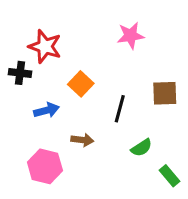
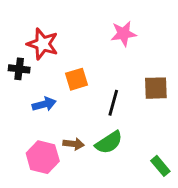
orange square: (81, 84) -> (76, 79), turned 30
brown arrow: (82, 140) -> (74, 144), moved
green semicircle: (141, 148) -> (109, 142), moved, size x1.4

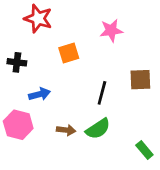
red star: (43, 44) -> (38, 19), moved
orange square: (76, 79) -> (69, 53), moved
pink hexagon: (43, 157) -> (18, 125), moved

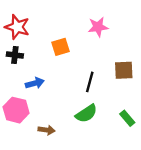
red star: (38, 19) -> (17, 27), moved
brown arrow: (66, 130) -> (46, 130), moved
green rectangle: (144, 150) -> (127, 118), moved

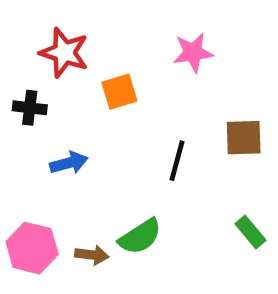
red star: (17, 27) -> (64, 53), moved
pink hexagon: (16, 110) -> (32, 248), moved
green semicircle: (86, 114) -> (140, 237), moved

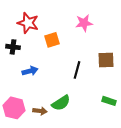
green rectangle: (251, 232) -> (109, 101), turned -32

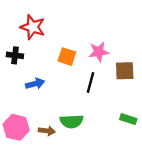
pink star: (84, 23) -> (99, 52), moved
orange square: (52, 40) -> (67, 57), moved, turned 35
green semicircle: (61, 103) -> (72, 121), turned 30

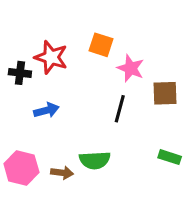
red star: (33, 27) -> (51, 57), moved
pink star: (99, 52) -> (131, 68), turned 30
orange square: (67, 57) -> (101, 45), moved

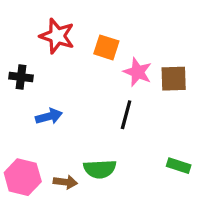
red star: (51, 57) -> (57, 36), moved
brown square: (165, 93) -> (174, 79), moved

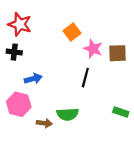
red star: (57, 36) -> (20, 24), moved
orange square: (106, 47) -> (72, 32), turned 35
pink hexagon: (23, 177) -> (19, 104), moved

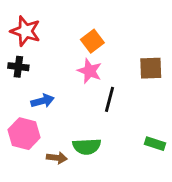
pink star: (93, 49) -> (90, 71), moved

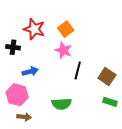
red star: (25, 31) -> (34, 29), moved
brown square: (151, 68) -> (107, 77), moved, turned 36
brown arrow: (57, 158) -> (24, 117), moved

